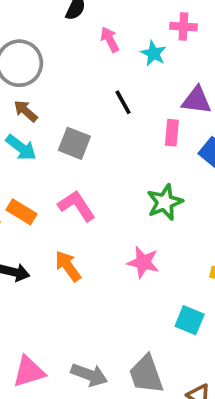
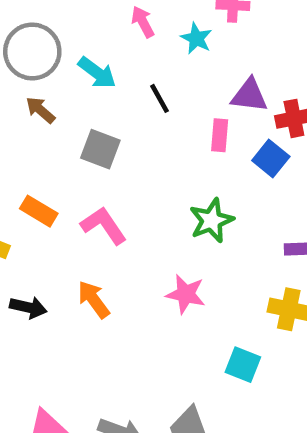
cyan arrow: (21, 148) -> (97, 73), moved
orange rectangle: (21, 212) -> (39, 211), moved

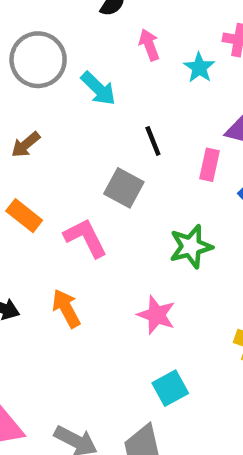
black line: (160, 98) -> (153, 141), moved
brown arrow: (40, 110) -> (26, 145), moved, turned -88
gray square: (100, 149) -> (124, 188), moved
cyan square: (243, 365) -> (170, 388), moved, turned 32

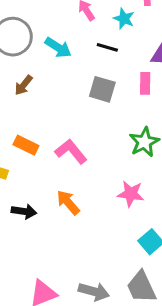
black line: (153, 141) -> (107, 47), moved, turned -40
brown arrow: (26, 145) -> (24, 85), moved
gray square: (124, 188) -> (102, 89), moved

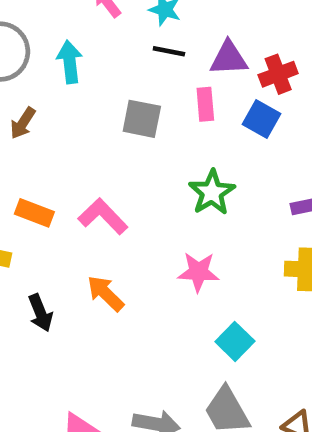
black line: (107, 47) -> (169, 51), moved
cyan arrow: (58, 48) -> (70, 62), turned -124
black arrow: (24, 211) -> (40, 313), turned 65

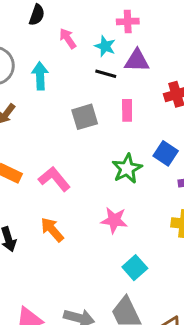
purple triangle: (229, 58) -> (137, 61), moved
gray square: (142, 119) -> (85, 117), turned -32
blue square: (262, 119) -> (166, 153), moved

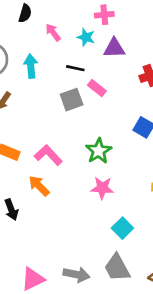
black line: (106, 74) -> (75, 68), moved
pink rectangle: (127, 110) -> (97, 88), moved, turned -48
green star: (127, 169) -> (99, 151), moved
orange arrow: (52, 230) -> (39, 186), moved

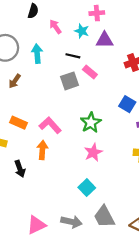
orange arrow: (39, 186) -> (42, 150), turned 48
pink star: (102, 188) -> (93, 152), turned -30
cyan square: (122, 228) -> (87, 188), moved

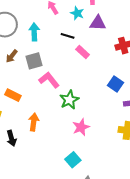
gray square: (70, 81) -> (34, 61), moved
green star: (91, 123) -> (69, 100), moved
pink L-shape: (50, 125) -> (49, 80), moved

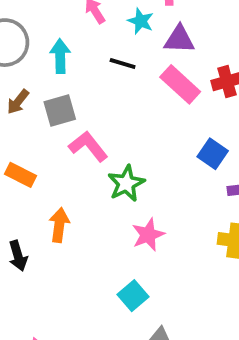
pink rectangle: (83, 52) -> (180, 84), moved, size x1.5

